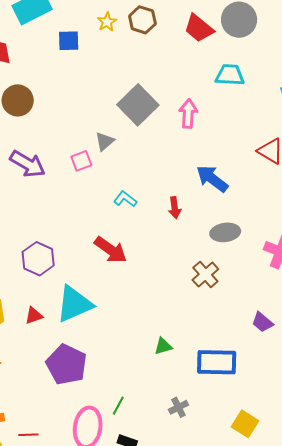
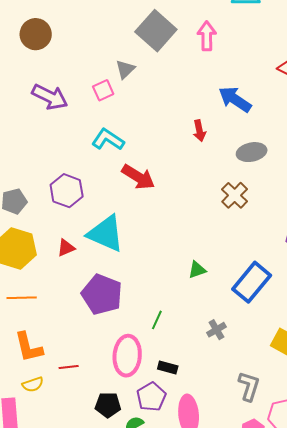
cyan L-shape: (125, 199) -> (108, 140), moved, size x1.4
cyan triangle: (74, 304) -> (106, 234), turned 51
blue rectangle: (217, 362) -> (252, 282), turned -48
green line: (118, 406) -> (157, 320), moved

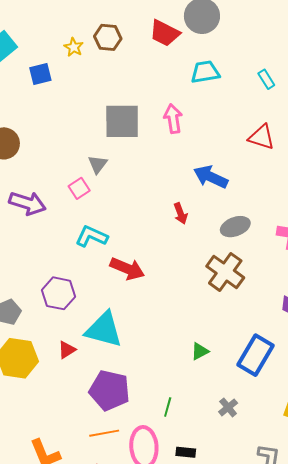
gray square: (156, 31) -> (122, 121), turned -33
brown cross: (235, 195) -> (225, 272), size x1.4
orange line: (22, 298) -> (104, 433), moved

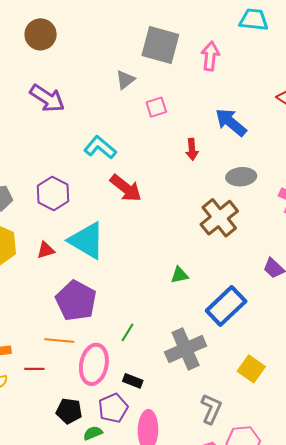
pink square: (79, 188) -> (156, 107), moved
green triangle: (200, 351) -> (179, 275), moved
gray cross: (228, 407) -> (186, 349), size x2.0

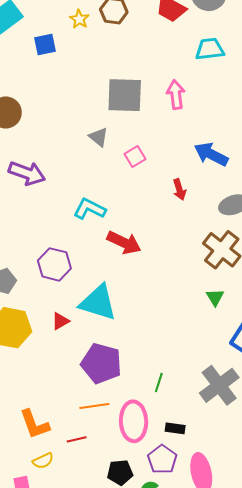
gray triangle: (125, 80) -> (99, 137), turned -30
green triangle: (179, 275) -> (215, 297), moved, turned -36

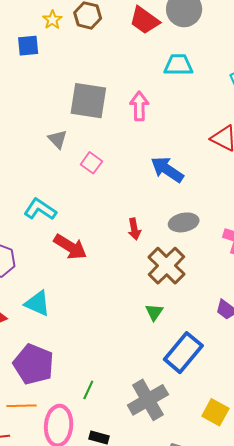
blue square: (45, 45) -> (28, 46), moved
pink square: (135, 157) -> (91, 163), turned -30
red arrow: (179, 190) -> (134, 229), moved
cyan triangle: (98, 302) -> (38, 303), size x0.7

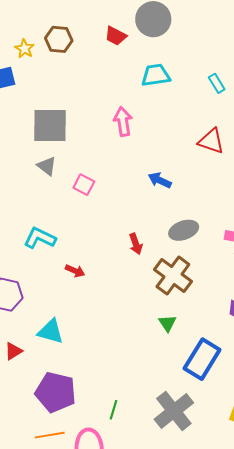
red trapezoid: (144, 20) -> (116, 36), size x0.7
gray square: (88, 101) -> (50, 126), moved
blue arrow: (167, 170) -> (160, 180), size x0.7
red arrow: (70, 247) -> (75, 271), size x0.6

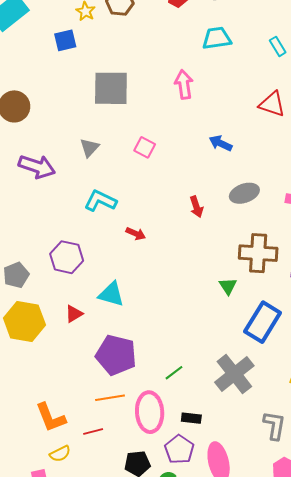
gray triangle: (47, 166) -> (89, 148), moved, turned 35
brown cross: (173, 275) -> (258, 253), moved, turned -33
green line: (114, 410) -> (174, 373), turned 36

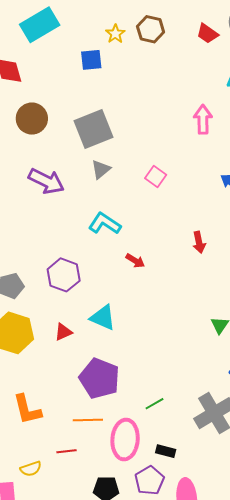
gray square: (111, 88) -> (93, 129), moved, turned -30
orange L-shape: (51, 417) -> (27, 410), moved

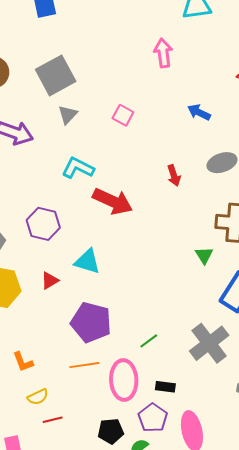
red arrow: (135, 261) -> (113, 201), size x2.0
orange L-shape: (27, 410) -> (23, 362), size x0.7
red line: (67, 451) -> (53, 420), moved
yellow semicircle: (31, 469) -> (38, 397), moved

